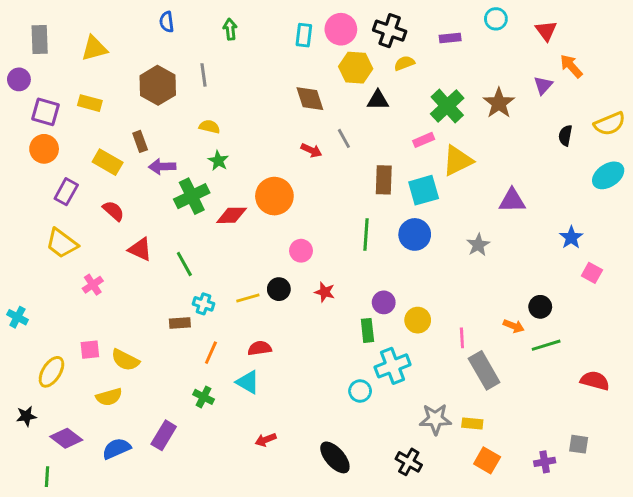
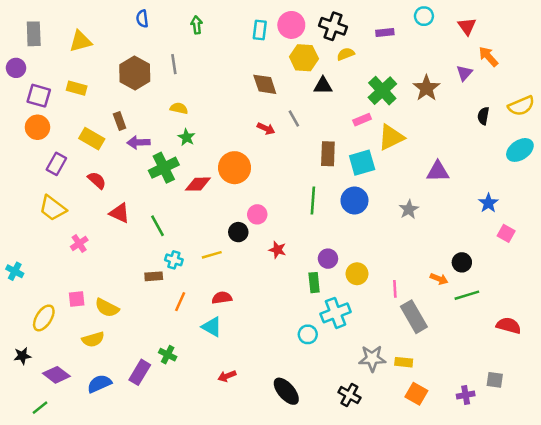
black circle: (279, 289) -> (238, 232), moved
green cross: (204, 397) -> (168, 355), moved
green line: (47, 477) -> (40, 408), turned 48

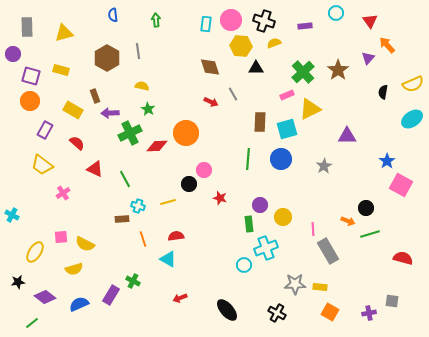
pink square: (506, 233) -> (401, 185), size x1.6
orange line: (180, 302) -> (143, 239), turned -42

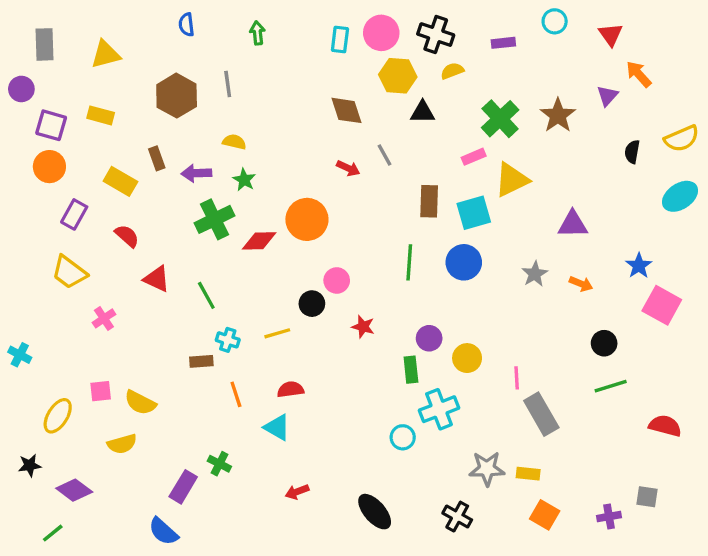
purple arrow: (110, 113) -> (196, 173), moved
orange arrow: (348, 221) -> (581, 284), moved
blue semicircle: (79, 304) -> (163, 531), moved, turned -114

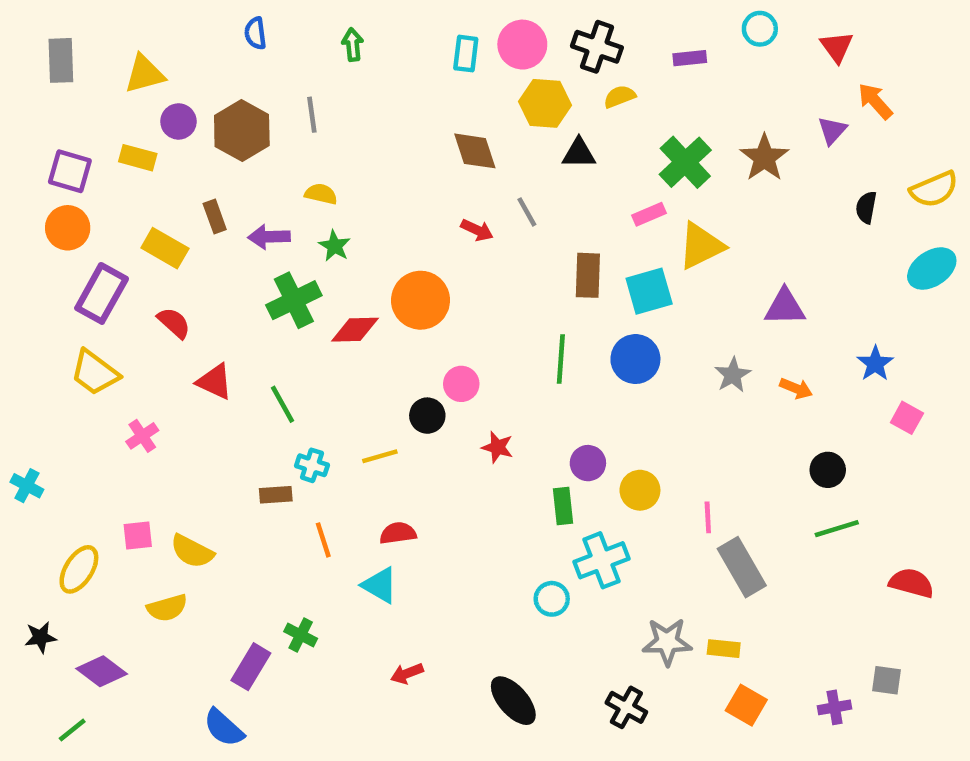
purple circle: (21, 89) -> (178, 121), moved
purple rectangle: (74, 214) -> (102, 293), size x1.4
pink square: (662, 305) -> (907, 418), size x0.6

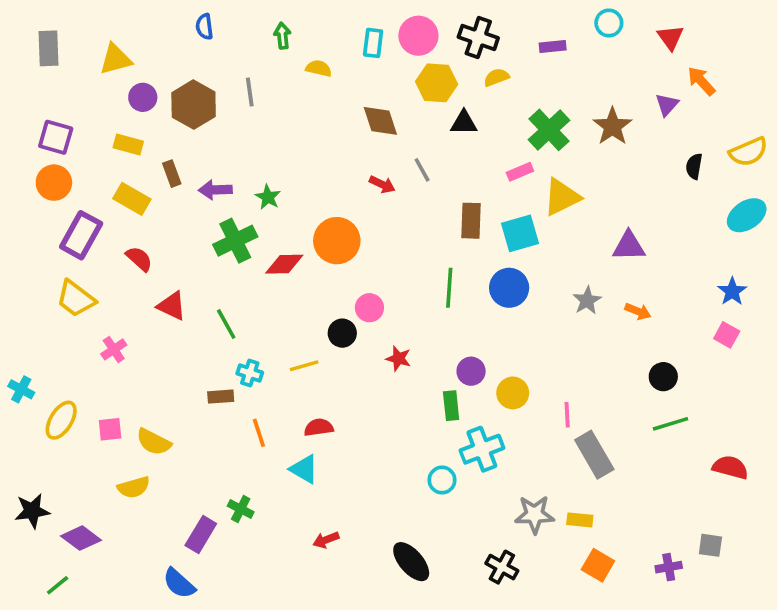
yellow rectangle: (138, 158) -> (128, 144), moved
yellow semicircle: (321, 194) -> (319, 68), moved
blue star: (875, 364) -> (732, 291), moved
yellow ellipse: (79, 569) -> (61, 420), moved
black star: (40, 637) -> (32, 511), size x1.4

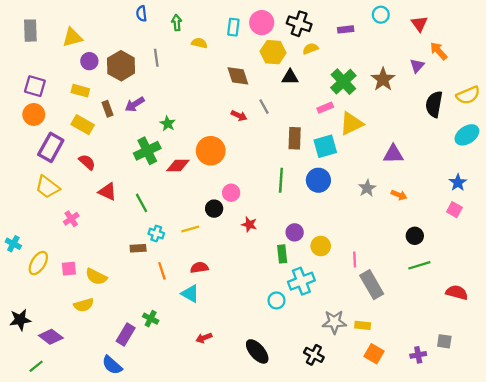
blue semicircle: (204, 27) -> (142, 14), moved
black semicircle: (694, 166) -> (434, 104), size x1.6
purple arrow: (215, 190) -> (135, 104), moved, turned -30

